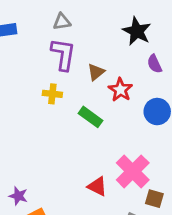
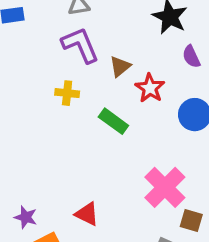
purple L-shape: (63, 54) -> (80, 45), turned -32
red triangle: (97, 186) -> (87, 214), moved

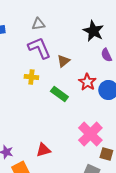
red star: (150, 88) -> (87, 82), moved
red triangle: (87, 214) -> (43, 150), turned -42

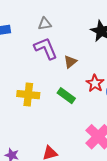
yellow cross: (31, 77) -> (28, 95), moved, size x1.5

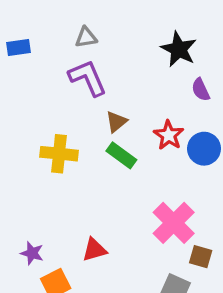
brown triangle: (70, 62) -> (116, 122), moved

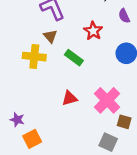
brown triangle: (116, 122) -> (50, 36), moved, turned -32
red star: (169, 135) -> (93, 31), moved
red triangle: (94, 250) -> (70, 98), moved

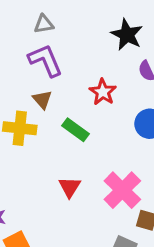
red triangle: (70, 98) -> (70, 187), turned -42

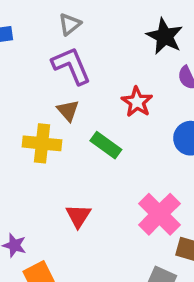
gray triangle: (44, 24) -> (70, 24), turned -30
red triangle: (70, 187) -> (78, 216), moved

